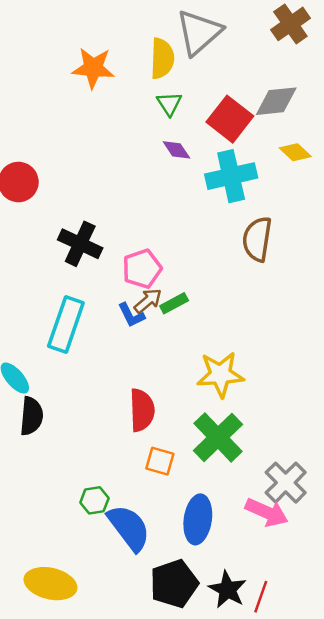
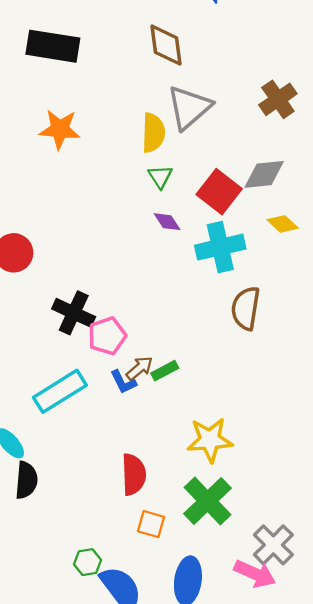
orange star: (93, 68) -> (60, 129), moved
pink pentagon: (142, 269) -> (107, 336), moved
cyan rectangle: (66, 325) -> (60, 391), turned 39

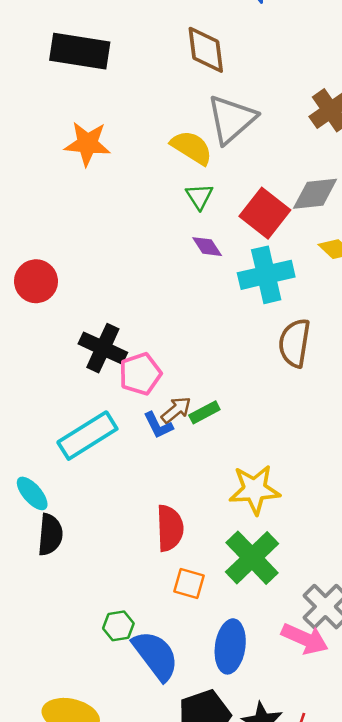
yellow semicircle: (153, 133) -> (192, 148), turned -60

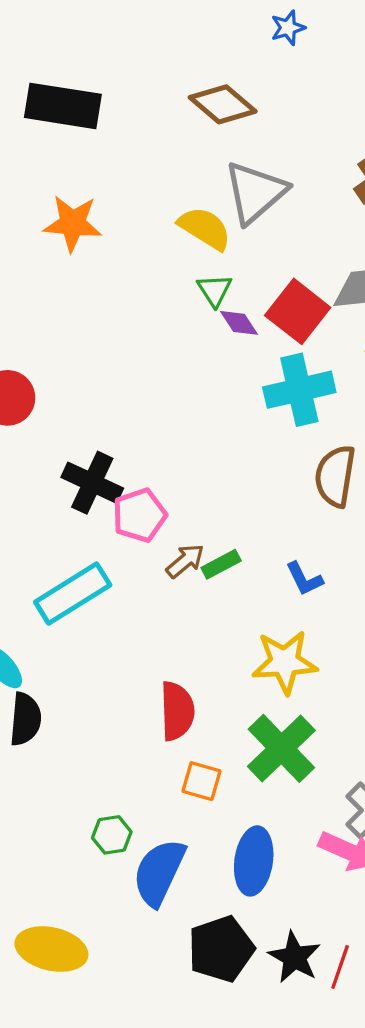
brown diamond: (206, 50) -> (223, 104), turned -42
purple diamond: (207, 247) -> (239, 323), moved
blue L-shape: (158, 425) -> (304, 579), moved
blue semicircle: (156, 655) -> (159, 872), turned -118

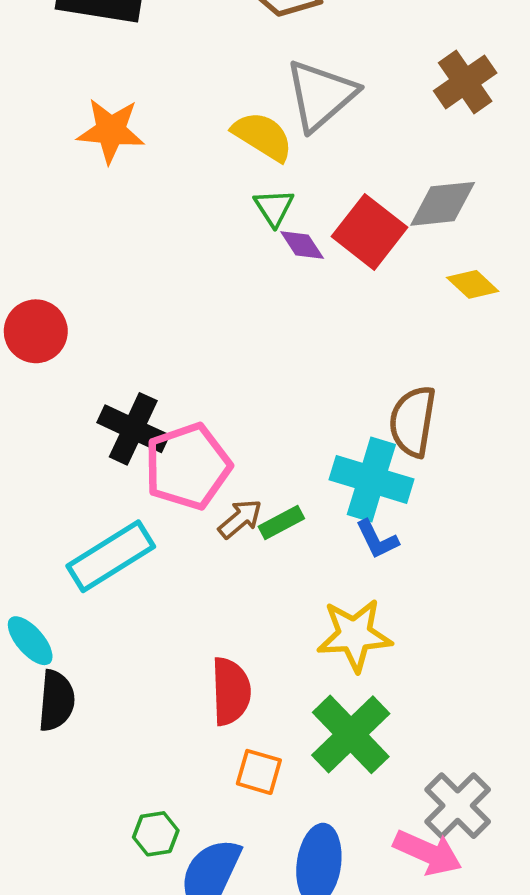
cyan cross: (299, 390) -> (371, 479), moved, turned 30
pink pentagon: (140, 515) -> (188, 466), size x1.4

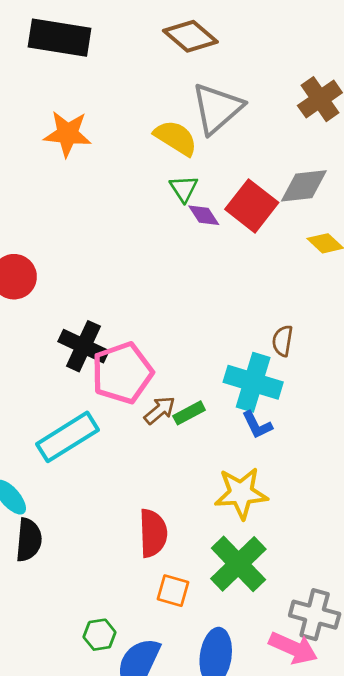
brown semicircle: (413, 421) -> (283, 341), size x0.6
gray cross: (458, 806) -> (315, 615), turned -30

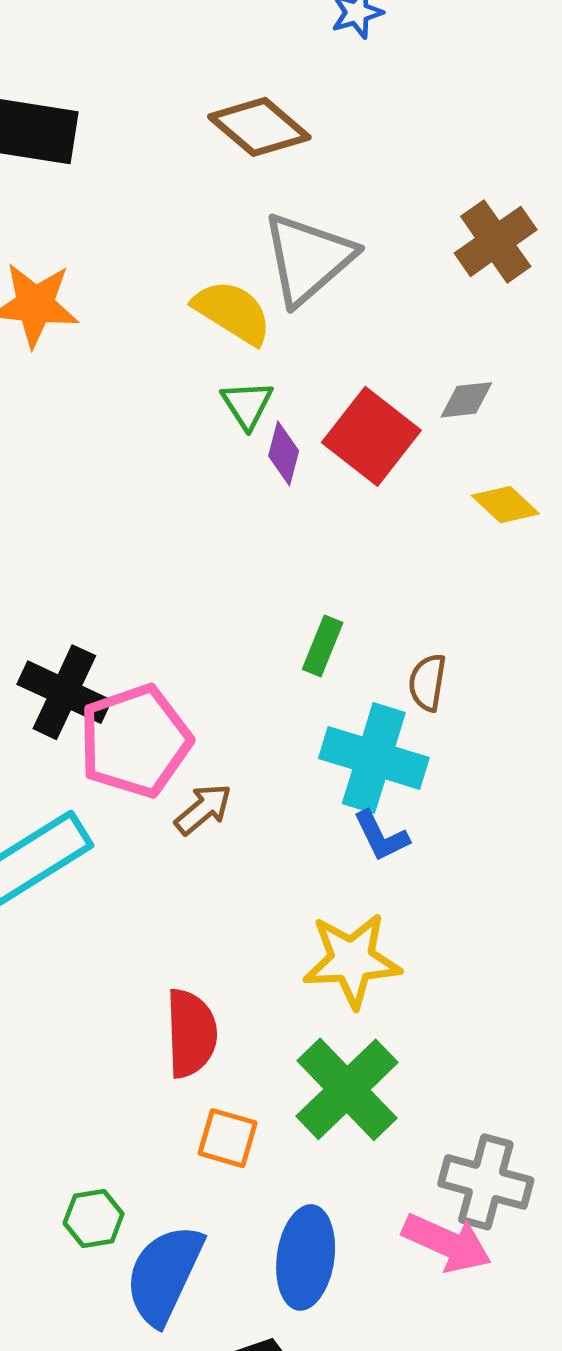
gray diamond: (304, 186) -> (466, 400), size x0.6
purple diamond: (204, 215) -> (284, 453), turned 48
green rectangle: (189, 413) -> (323, 646), moved, turned -40

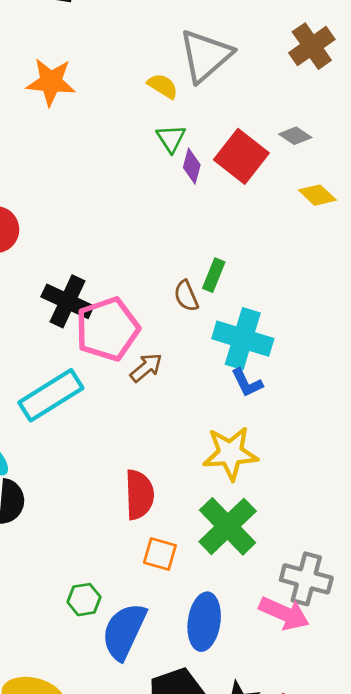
yellow semicircle: (232, 312) -> (163, 86), size x0.7
gray diamond: (466, 400) -> (295, 136), turned 40
brown semicircle: (427, 682) -> (186, 296), moved, turned -32

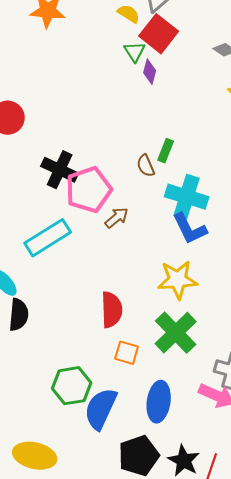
red square: (241, 156) -> (159, 34), moved
blue L-shape: (247, 383) -> (190, 229), size x1.5
green hexagon: (84, 600) -> (72, 386), size x1.6

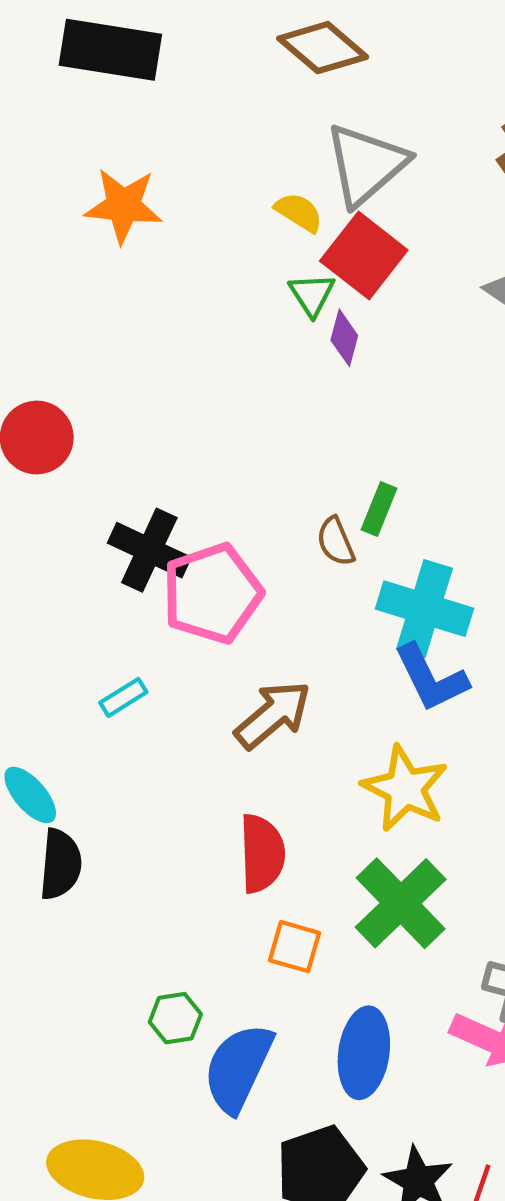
brown arrow: (117, 218) -> (273, 715), moved, size x1.5
cyan rectangle: (48, 238) -> (123, 697), size x0.5
yellow star: (178, 280) -> (405, 788), turned 30
green hexagon: (72, 386) -> (175, 1018), size x0.6

